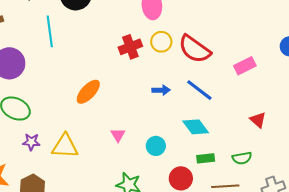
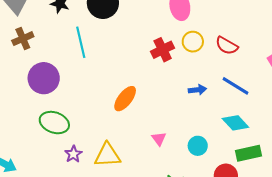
red semicircle: (195, 49) -> (227, 46), size x0.7
purple star: (31, 142) -> (73, 154), turned -30
green rectangle: (206, 158) -> (249, 153), size x1.4

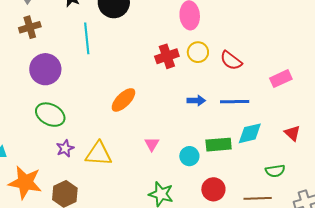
blue line: (236, 86) -> (235, 102), turned -40
cyan diamond: (235, 123) -> (250, 133), moved, turned -68
green rectangle: (249, 153) -> (219, 145), moved

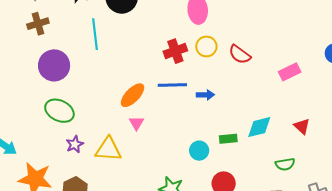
blue line: (235, 102) -> (172, 85), moved
pink triangle: (152, 144) -> (136, 123), moved
green rectangle: (219, 145) -> (228, 139), size x0.7

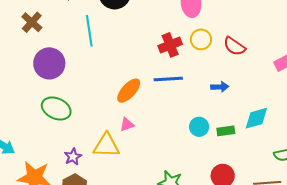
brown cross: (38, 24) -> (32, 22), turned -30
blue arrow: (205, 95) -> (220, 87), moved
pink triangle: (136, 123) -> (127, 125), moved, turned 42
purple star: (75, 144) -> (73, 157), moved
cyan circle: (199, 151) -> (199, 127), moved

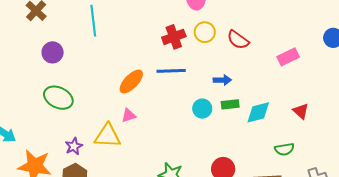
purple circle: (49, 63) -> (53, 52), size x0.7
cyan circle: (199, 127) -> (202, 109), moved
green rectangle: (226, 131) -> (230, 104), moved

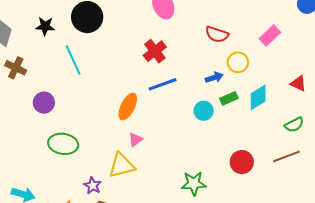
yellow circle: (205, 32) -> (238, 62), moved

